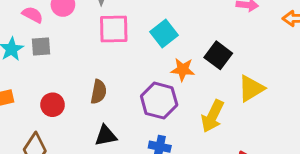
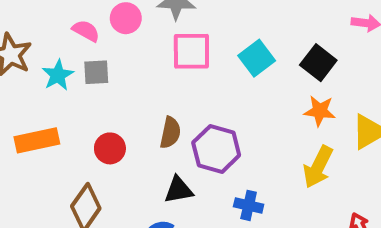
black square: (218, 55) -> (318, 63), moved
orange star: (183, 70) -> (320, 111), moved
purple hexagon: (159, 101) -> (216, 149), moved

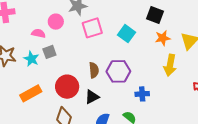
cyan square: (257, 58) -> (127, 34), moved
red circle: (110, 148) -> (67, 87), size x1.5
black triangle: (178, 190) -> (92, 97), moved

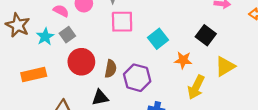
black square: (155, 15) -> (206, 35), moved
orange star: (163, 38) -> (183, 60), moved
gray square: (49, 52) -> (67, 35), turned -32
red circle: (67, 87) -> (81, 62), moved

